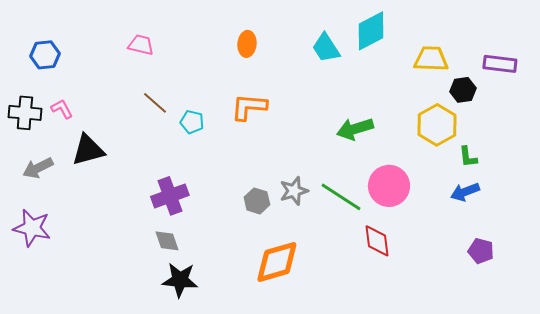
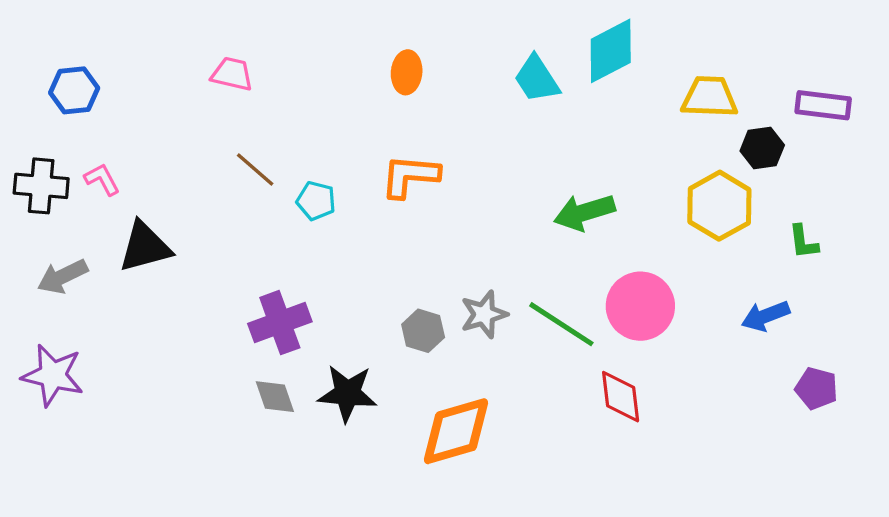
green L-shape: (468, 157) -> (803, 242), moved
purple pentagon: (481, 251) -> (817, 388), moved
black star: (180, 280) -> (347, 393), moved

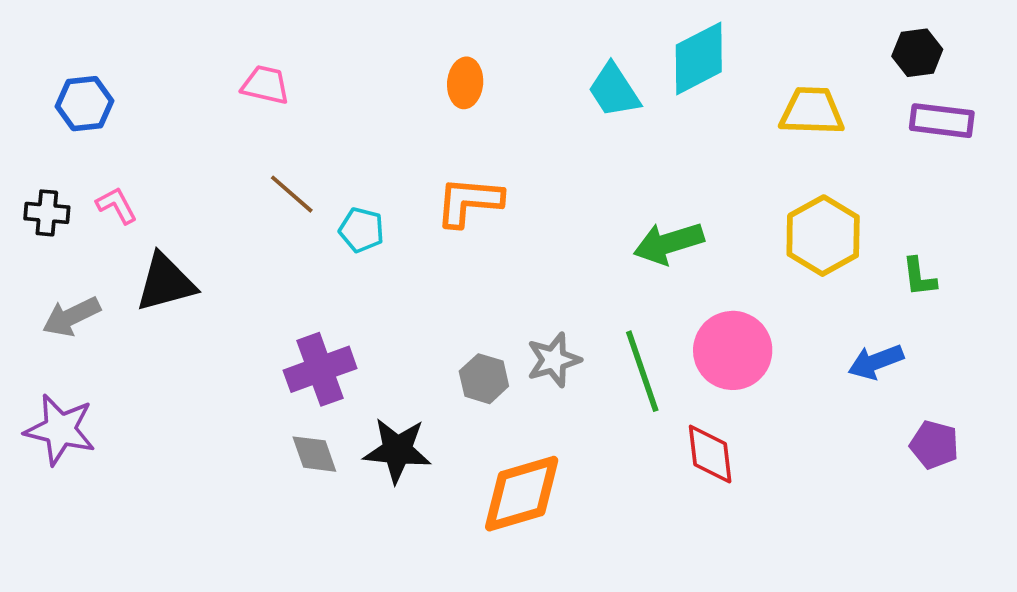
black hexagon: (762, 148) -> (917, 53), moved
black cross: (41, 186) -> (47, 213), size x0.7
green line: (561, 324) -> (642, 371), turned 38

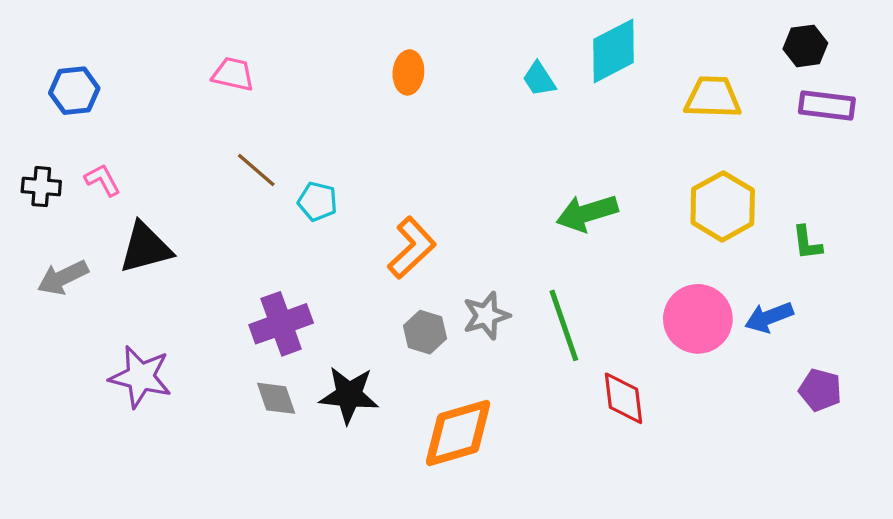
cyan trapezoid: (614, 90) -> (539, 79), size x0.7
orange L-shape: (469, 202) -> (412, 248), moved, turned 132
pink circle: (733, 350) -> (698, 319), moved
purple star: (60, 430) -> (140, 377), moved

